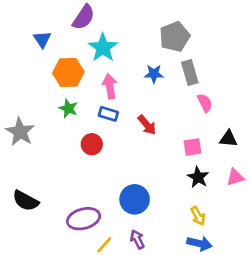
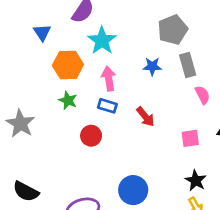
black star: (198, 177) -> (196, 181), moved

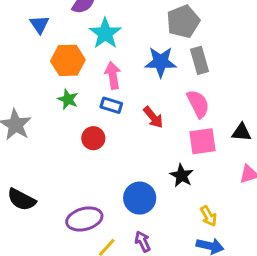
blue star: (152, 66) -> (161, 62), size x1.5
pink semicircle: (203, 95) -> (198, 104), moved, size x1.4
pink square: (190, 138) -> (203, 141), size x1.4
black star: (196, 181) -> (182, 176), moved

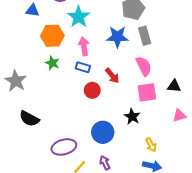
blue triangle: (39, 24) -> (32, 11), turned -48
red circle: (93, 138) -> (92, 90), moved
black semicircle: (21, 200) -> (29, 119), moved

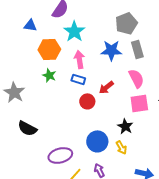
red arrow: (112, 76) -> (106, 87), turned 91
yellow arrow: (151, 145) -> (121, 147), moved

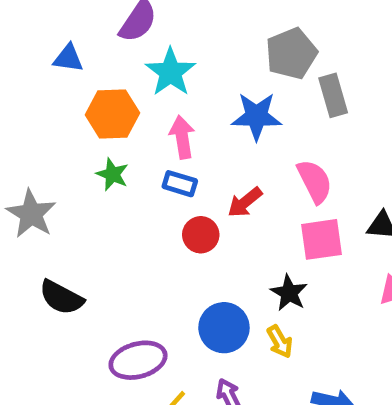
gray rectangle: (137, 49) -> (333, 95), moved

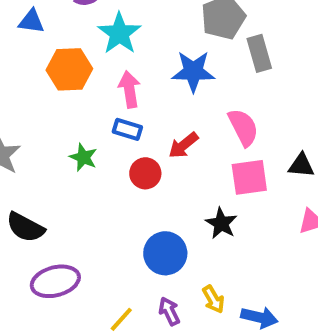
green star: (112, 174) -> (83, 157), moved
yellow arrow: (280, 342) -> (213, 299), moved
purple ellipse: (138, 360) -> (55, 281), moved

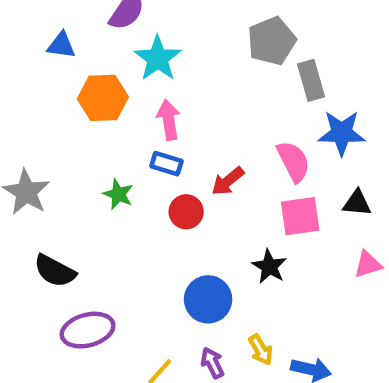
blue star: (193, 71) -> (342, 133), moved

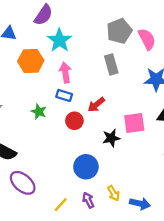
gray rectangle: (311, 80) -> (111, 64), moved
pink semicircle: (293, 161) -> (147, 39), moved
black star: (269, 267) -> (111, 138), moved, turned 30
purple ellipse: (88, 330) -> (23, 183), turned 55

